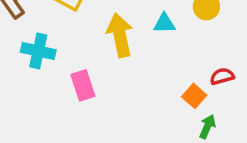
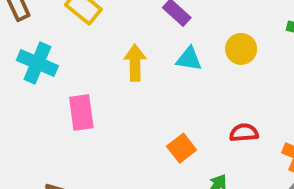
yellow arrow: (120, 35) -> (135, 63), size x0.7
orange square: (194, 96) -> (182, 148), moved

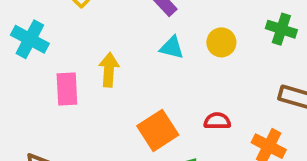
yellow arrow: (135, 63) -> (109, 70), moved
orange square: (182, 148) -> (158, 130), size x1.5

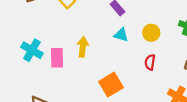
cyan cross: (30, 39) -> (32, 50), moved
red semicircle: (217, 121) -> (150, 62), moved, turned -84

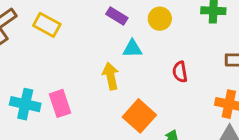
yellow circle: (151, 33) -> (160, 19), moved
yellow arrow: (83, 47) -> (111, 76), moved

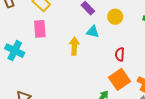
pink rectangle: (60, 103) -> (40, 29), moved
orange square: (139, 116) -> (119, 79), moved

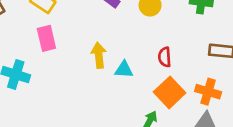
cyan triangle: (93, 32) -> (124, 69), moved

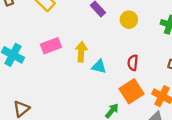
pink rectangle: (46, 38) -> (51, 46), moved, turned 72

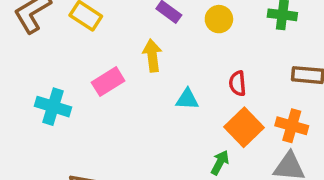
yellow arrow: (81, 52) -> (152, 56), moved

